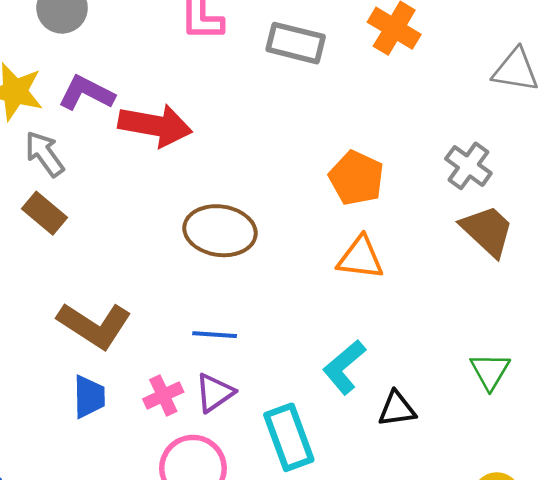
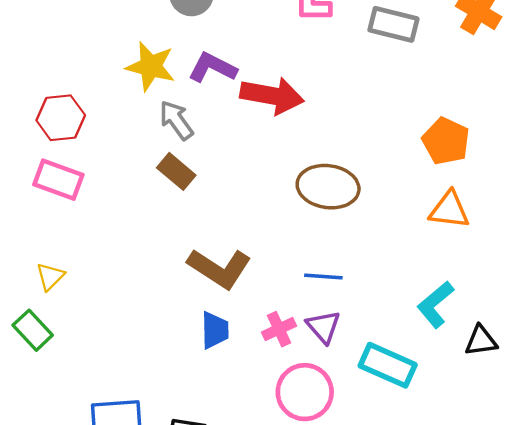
purple triangle: (215, 393) -> (323, 327), turned -36
cyan rectangle: (289, 437) -> (388, 365), turned -46

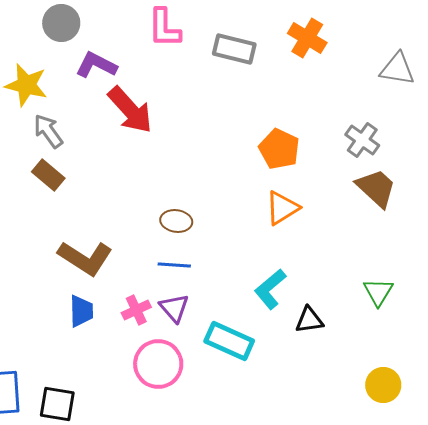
purple L-shape: (212, 68) -> (96, 65), moved
red arrow: (272, 96) -> (130, 110), turned 38
brown ellipse: (328, 187) -> (176, 221), moved, size x0.6
orange triangle: (449, 210) -> (282, 208), turned -39

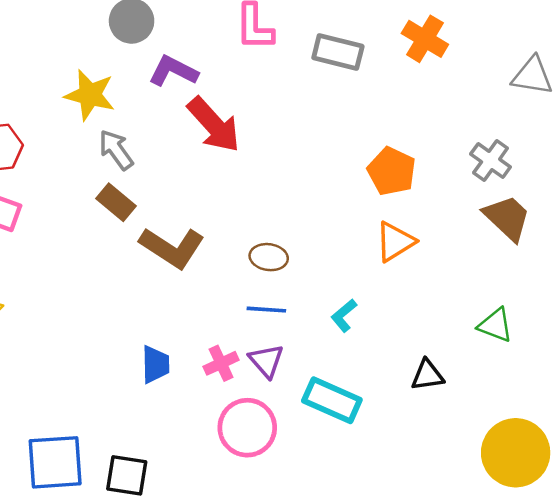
brown L-shape: (85, 258) -> (172, 248), moved
cyan L-shape: (270, 289) -> (344, 316), moved, size x0.7
green triangle: (378, 292) -> (495, 325), moved, turned -40
yellow circle: (383, 385) -> (516, 453), size x1.6

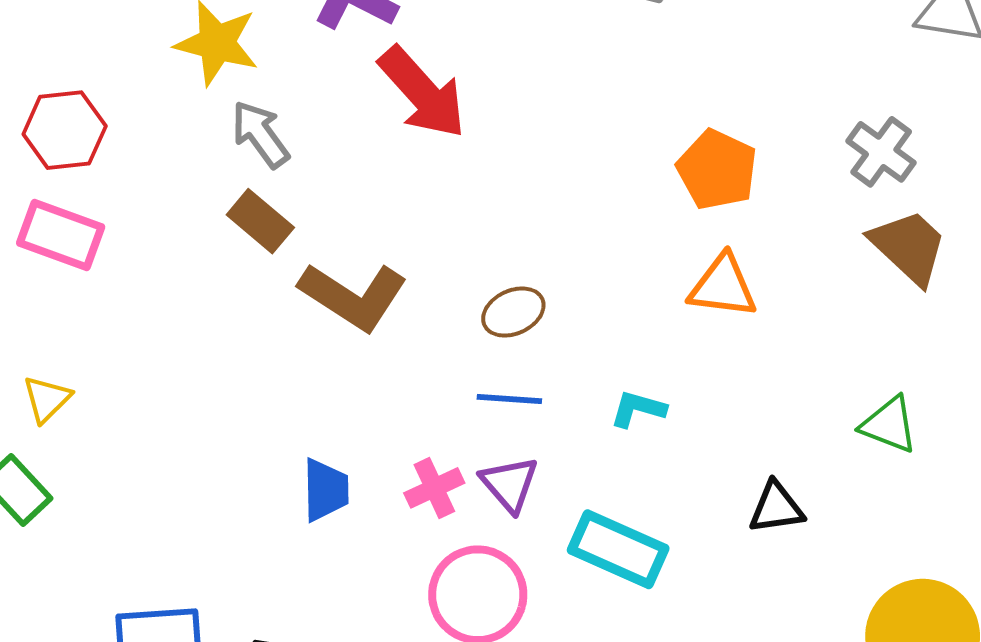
orange triangle: (395, 242) -> (723, 286), turned 39
brown ellipse: (269, 257) -> (513, 312), turned -33
cyan L-shape: (344, 316) -> (638, 409), turned 56

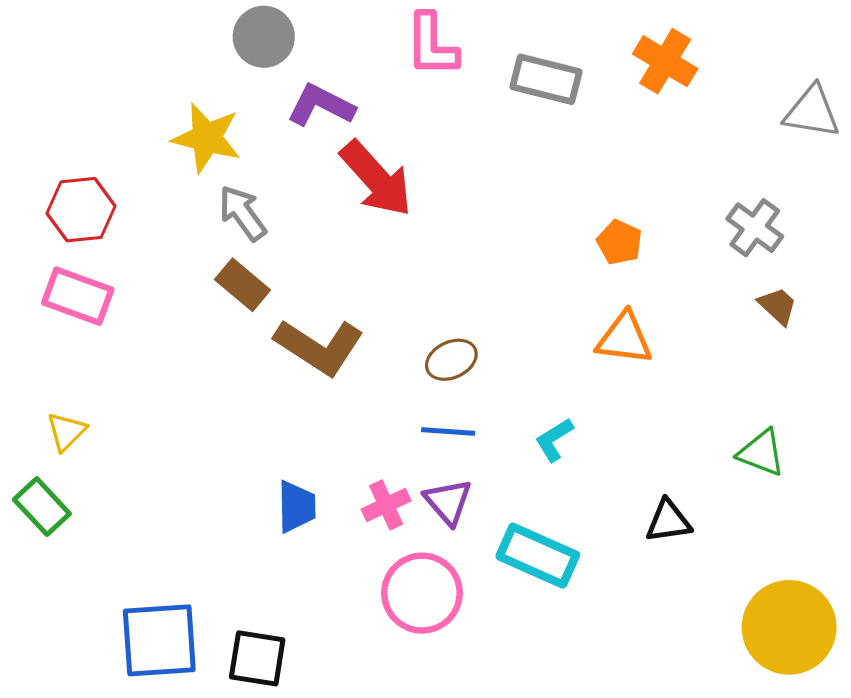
orange pentagon: (717, 170) -> (619, 242), size x0.7
brown trapezoid: (909, 247) -> (778, 306), size x0.6
cyan L-shape: (638, 409) -> (554, 440), turned -48

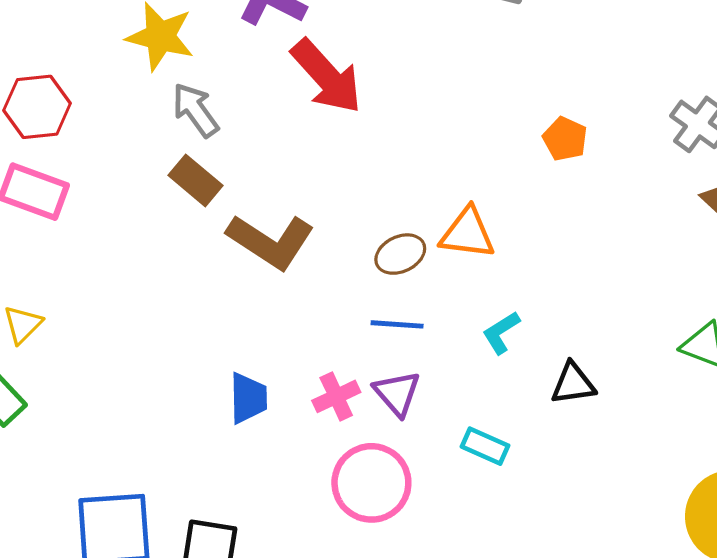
orange triangle: (624, 339) -> (467, 233), moved
black triangle: (668, 521) -> (573, 384), moved
cyan rectangle: (538, 556) -> (485, 446), size x0.6

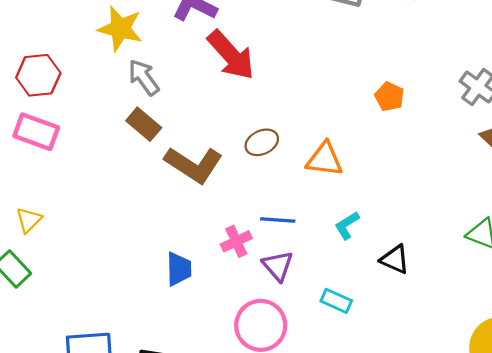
brown ellipse: (400, 254) -> (262, 142), moved
black triangle: (573, 384) -> (395, 259), turned 32
pink cross: (336, 396) -> (236, 241), moved

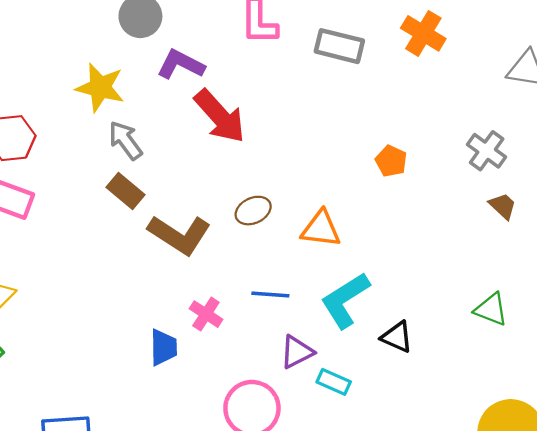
cyan L-shape: (347, 225) -> (345, 300), size x1.8
pink cross: (236, 241) -> (206, 314), moved, turned -32
purple triangle: (278, 266) -> (297, 352), moved, turned 44

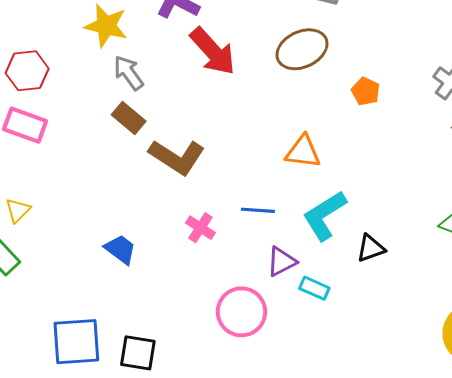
brown ellipse: (253, 211) -> (302, 49), moved, size x1.6
black triangle: (397, 337) -> (371, 248), turned -44
blue trapezoid: (163, 347) -> (120, 249), moved, turned -52

